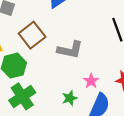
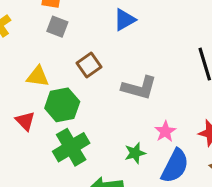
brown square: (32, 35) -> (89, 65), size x0.7

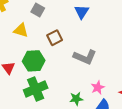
blue triangle: (125, 20) -> (82, 12), turned -35
yellow triangle: (38, 76) -> (21, 30), moved

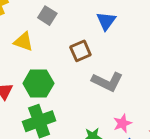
brown square: (55, 38) -> (80, 51), moved

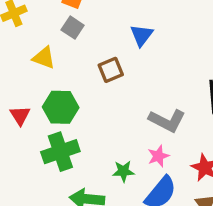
gray L-shape: (107, 82) -> (167, 121), moved

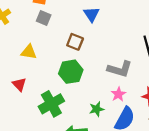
yellow triangle: (44, 58) -> (29, 52), moved
brown square: (111, 70) -> (75, 42), turned -35
green hexagon: (61, 107) -> (71, 72), moved

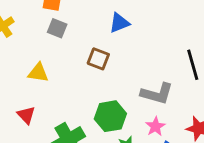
blue triangle: (91, 14) -> (119, 23), turned 42
green hexagon: (71, 72) -> (110, 116), moved

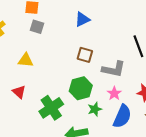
brown square: (98, 59) -> (85, 55), moved

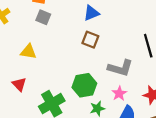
brown square: (85, 55) -> (90, 40), moved

